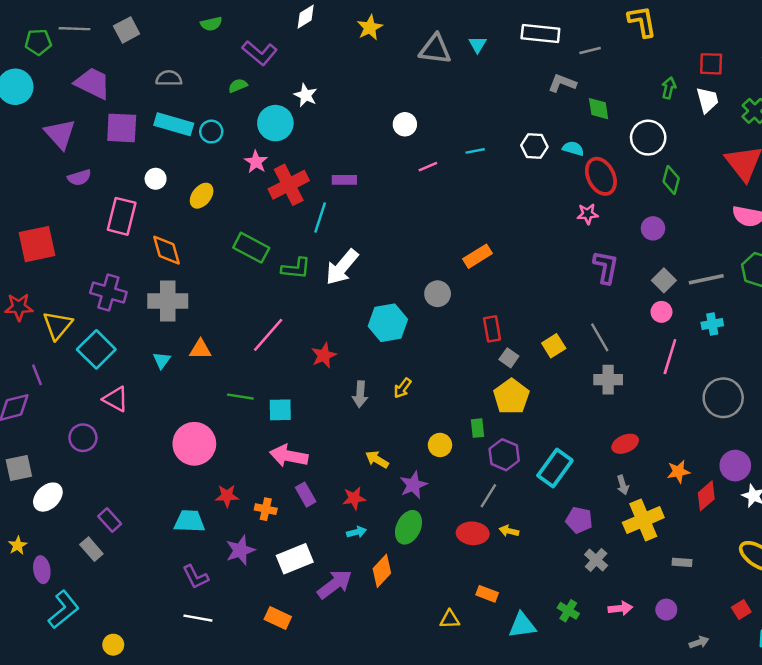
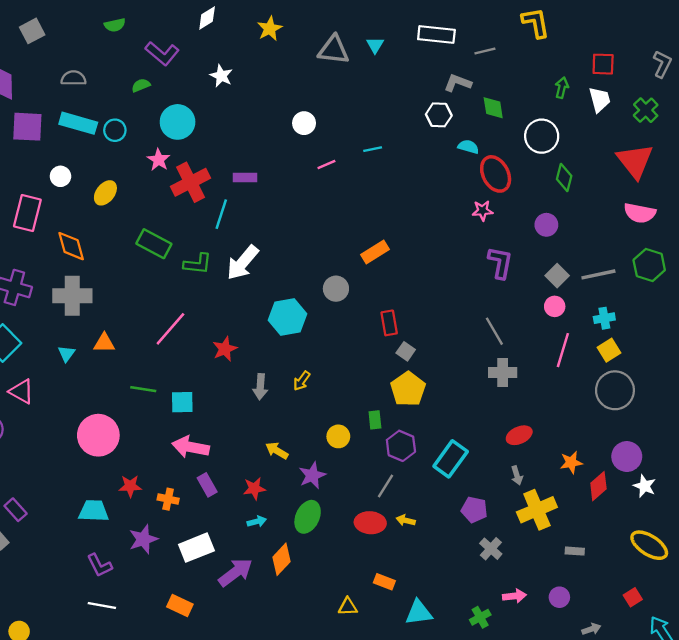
white star: (306, 95) -> (221, 76), moved
white hexagon: (534, 146) -> (439, 115), moved
yellow square: (554, 346) -> (609, 350), moved
green cross: (568, 611) -> (480, 617), moved, turned 30

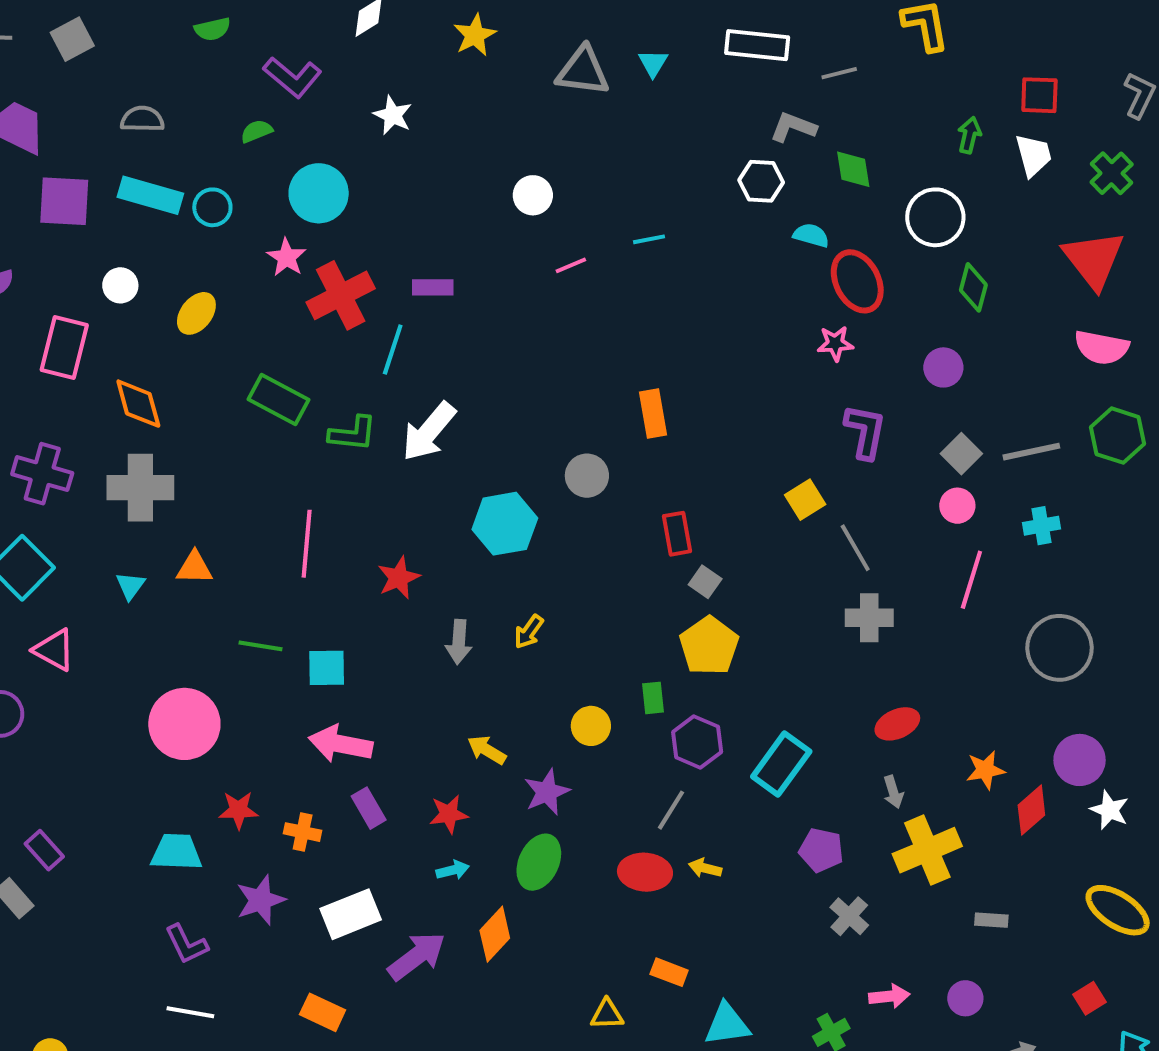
orange rectangle: (375, 252) -> (653, 414), turned -68
pink line: (170, 329) -> (307, 544), turned -36
yellow square: (609, 350) -> (805, 500), moved

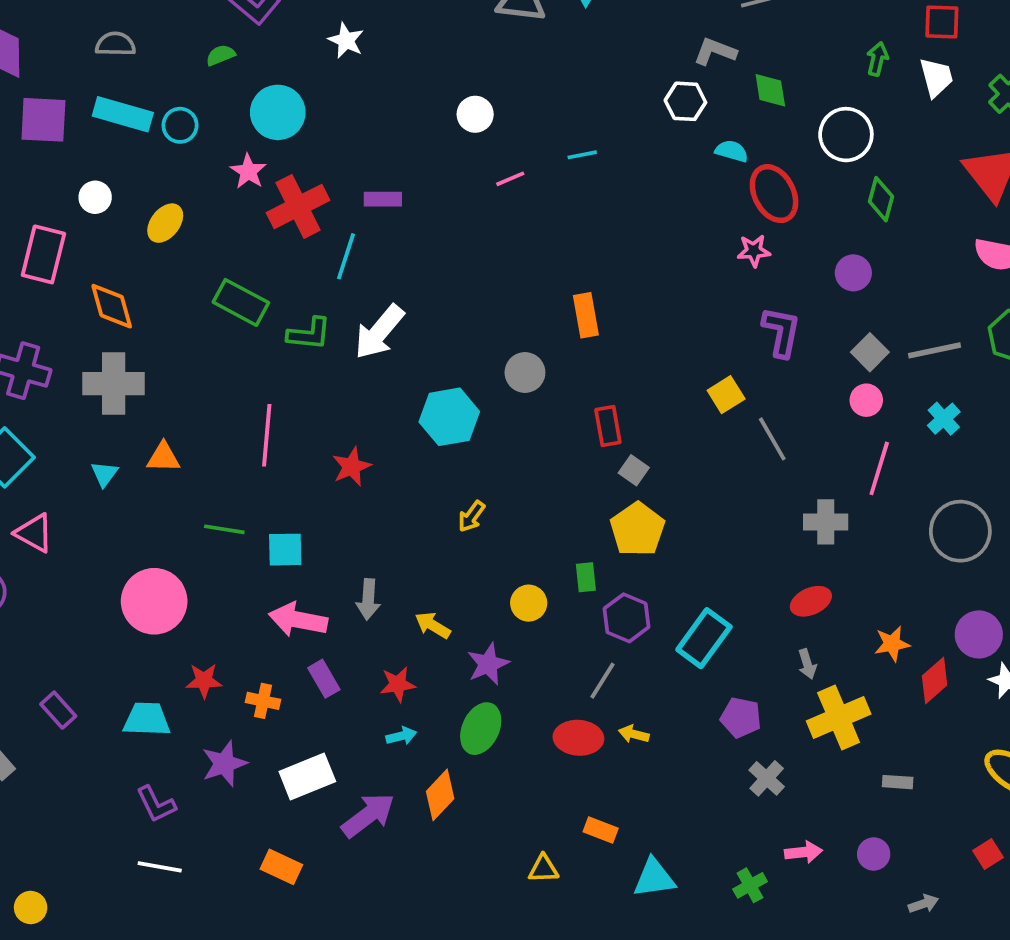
cyan cross: (1041, 526) -> (944, 419), turned -32
gray cross: (869, 618) -> (826, 522), moved
gray arrow: (459, 642) -> (368, 599), moved
purple rectangle: (44, 850) -> (58, 710), moved

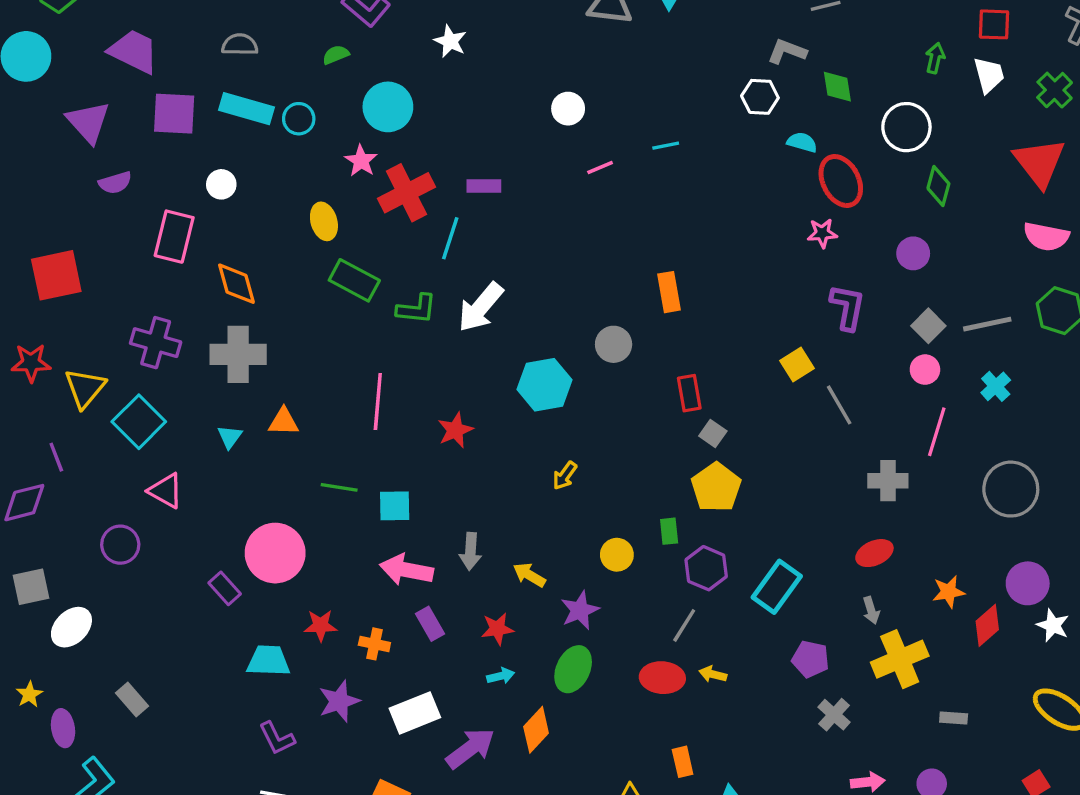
yellow ellipse: (165, 223) -> (324, 221), moved, turned -54
purple rectangle: (58, 710) -> (225, 588), moved
orange rectangle: (601, 830) -> (683, 762), turned 56

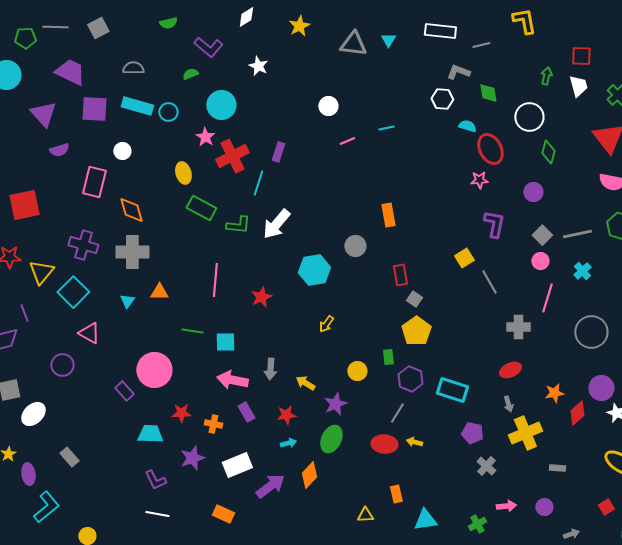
purple rectangle: (484, 186) -> (278, 152), turned -72
cyan rectangle: (777, 587) -> (452, 390), turned 72

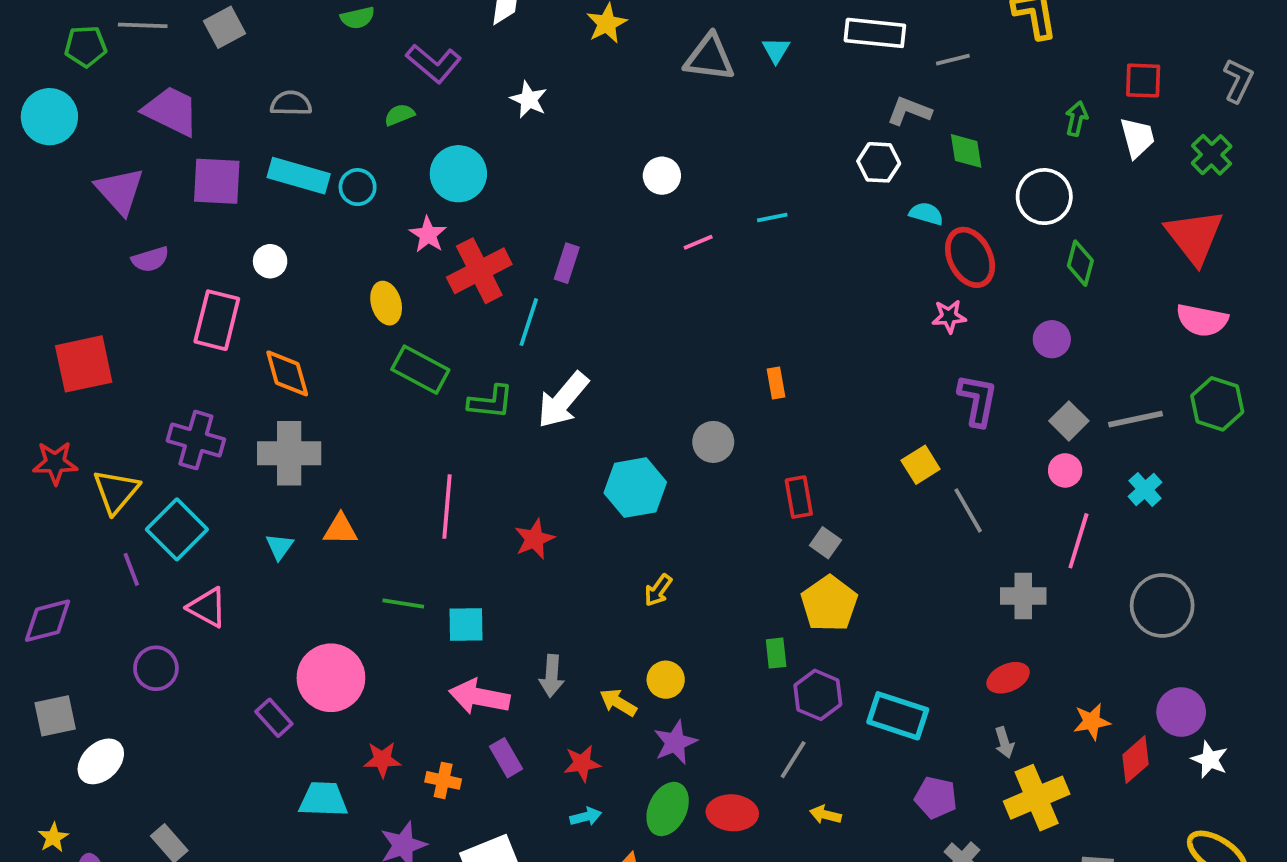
orange rectangle: (388, 215) -> (776, 383), size x0.7
purple line: (24, 313) -> (131, 569), moved
yellow circle: (357, 371) -> (666, 680), moved
red ellipse: (384, 444) -> (732, 813), moved

